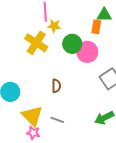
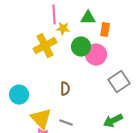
green triangle: (104, 15) -> (88, 18), moved
yellow cross: (36, 43) -> (45, 46), turned 30

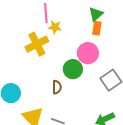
green triangle: (88, 18) -> (96, 14), moved, turned -42
green circle: (81, 47) -> (73, 69), moved

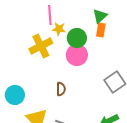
pink circle: (88, 53) -> (77, 55), moved
green circle: (73, 69) -> (77, 38), moved

